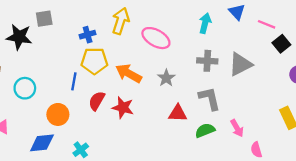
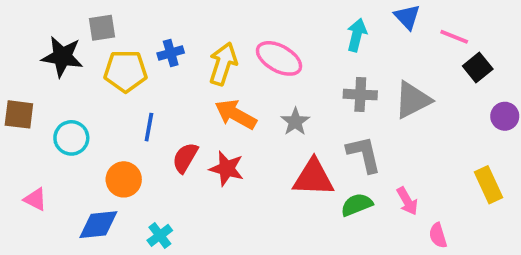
yellow arrow: (121, 21) -> (223, 64), moved
yellow pentagon: (94, 61) -> (126, 71), moved
red triangle: (178, 113) -> (313, 178), size x1.4

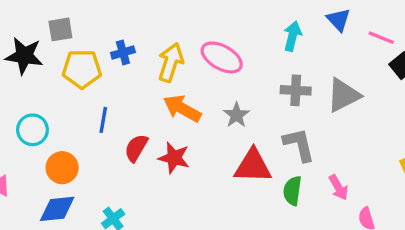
orange circle: (124, 179) -> (62, 168), moved
green semicircle: (357, 205) -> (292, 191), turned -60

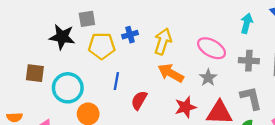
pink ellipse: (222, 57) -> (212, 48), moved
cyan circle: (32, 130) -> (68, 88), size x1.4
red star: (174, 158) -> (185, 107), moved, turned -30

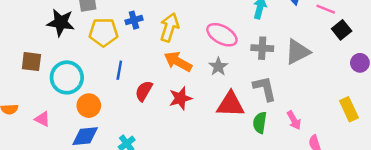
red star: (185, 107) -> (180, 98), moved

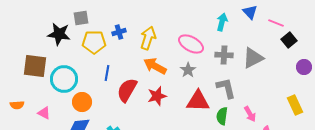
brown square: (31, 62) -> (35, 66), size x1.4
red semicircle: (144, 91) -> (127, 90), size x1.4

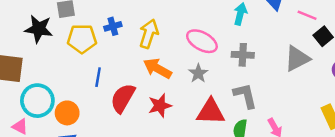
gray triangle: (253, 58) -> (297, 59), moved
cyan circle: (64, 79) -> (37, 101), moved

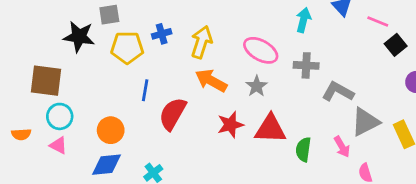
gray triangle: (297, 59) -> (365, 122), moved
gray L-shape: (245, 96) -> (338, 92), moved, turned -48
cyan circle: (37, 101) -> (60, 116), moved, size x0.7
red star: (160, 106) -> (230, 125), moved

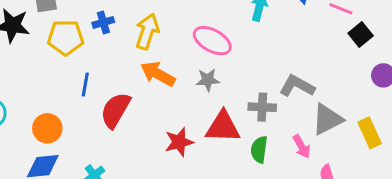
gray cross: (306, 65) -> (262, 107), moved
gray star: (257, 86) -> (208, 80), turned 30
red star: (230, 125) -> (179, 142), moved

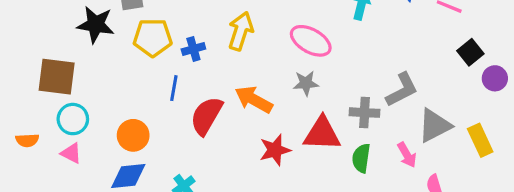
blue cross: (103, 22) -> (193, 49), moved
black square: (361, 35) -> (470, 52), moved
orange arrow: (158, 74) -> (254, 99), moved
gray L-shape: (297, 86) -> (402, 90), turned 124

